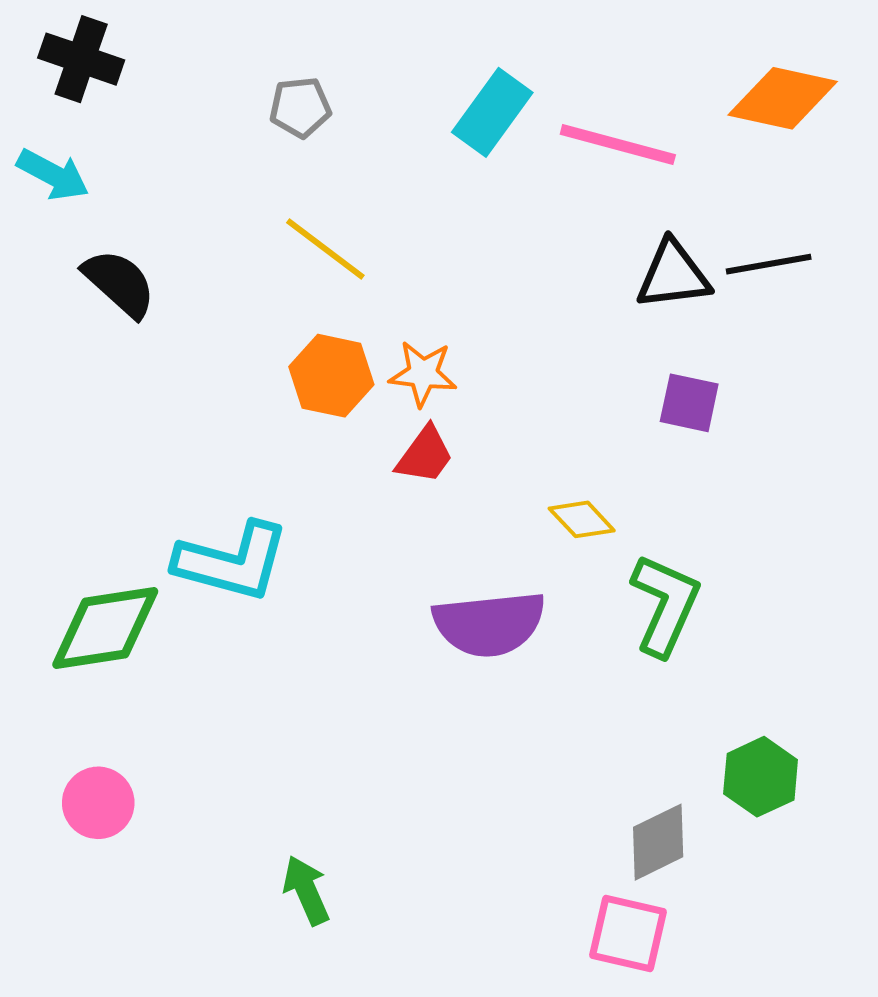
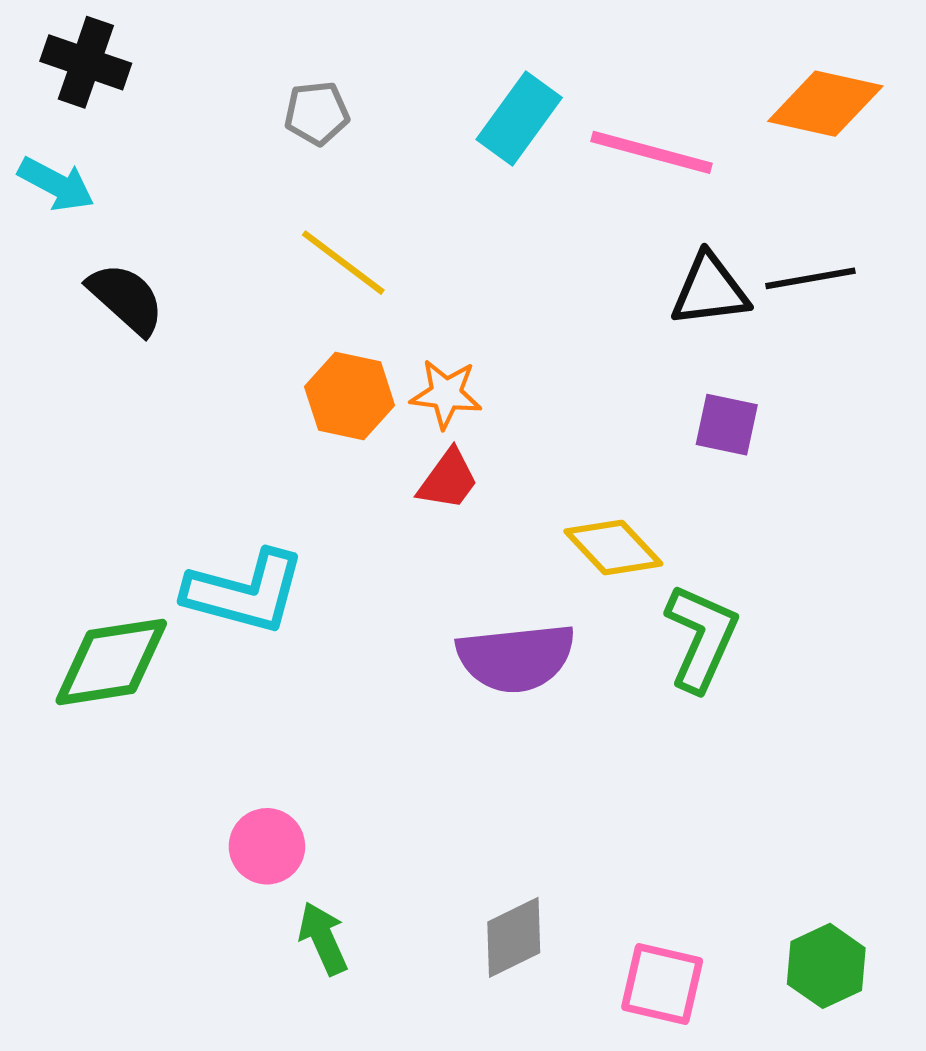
yellow diamond: (582, 519) -> (613, 548), size x1.4
green hexagon: (761, 777) -> (826, 966), moved
pink circle: (98, 803) -> (267, 846), moved
gray diamond: (658, 842) -> (514, 937), moved

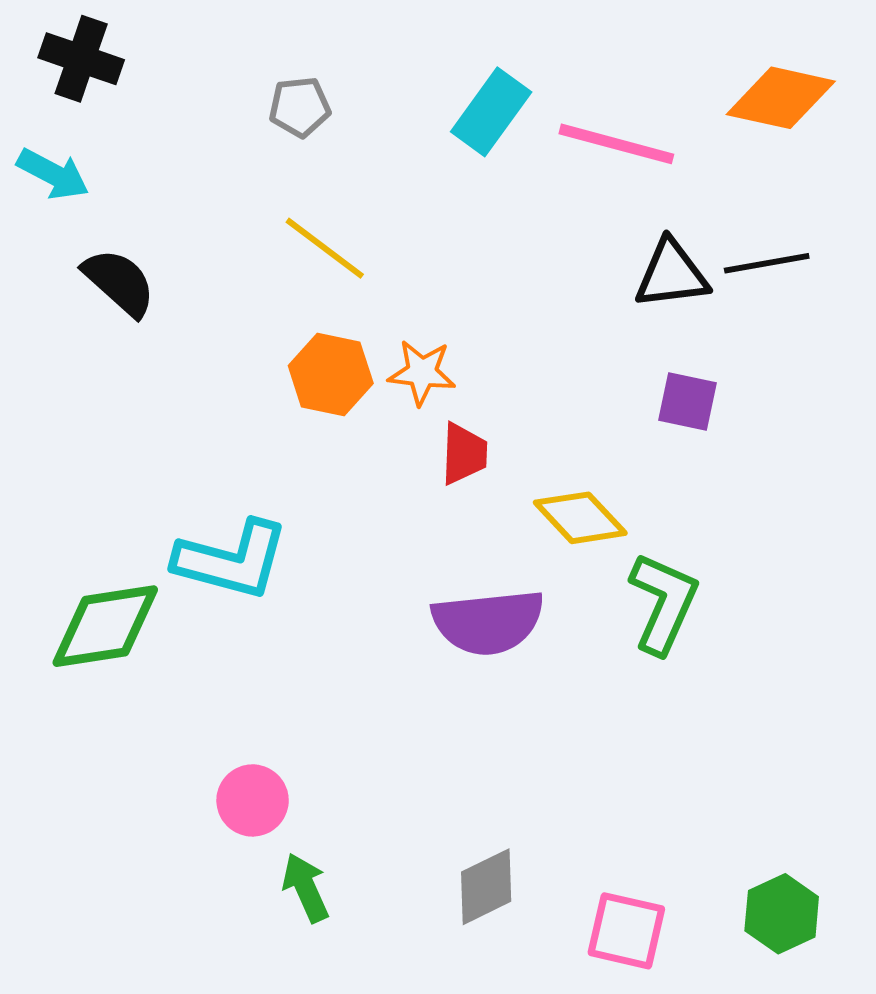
red trapezoid: (448, 480) -> (464, 454), moved, turned -34

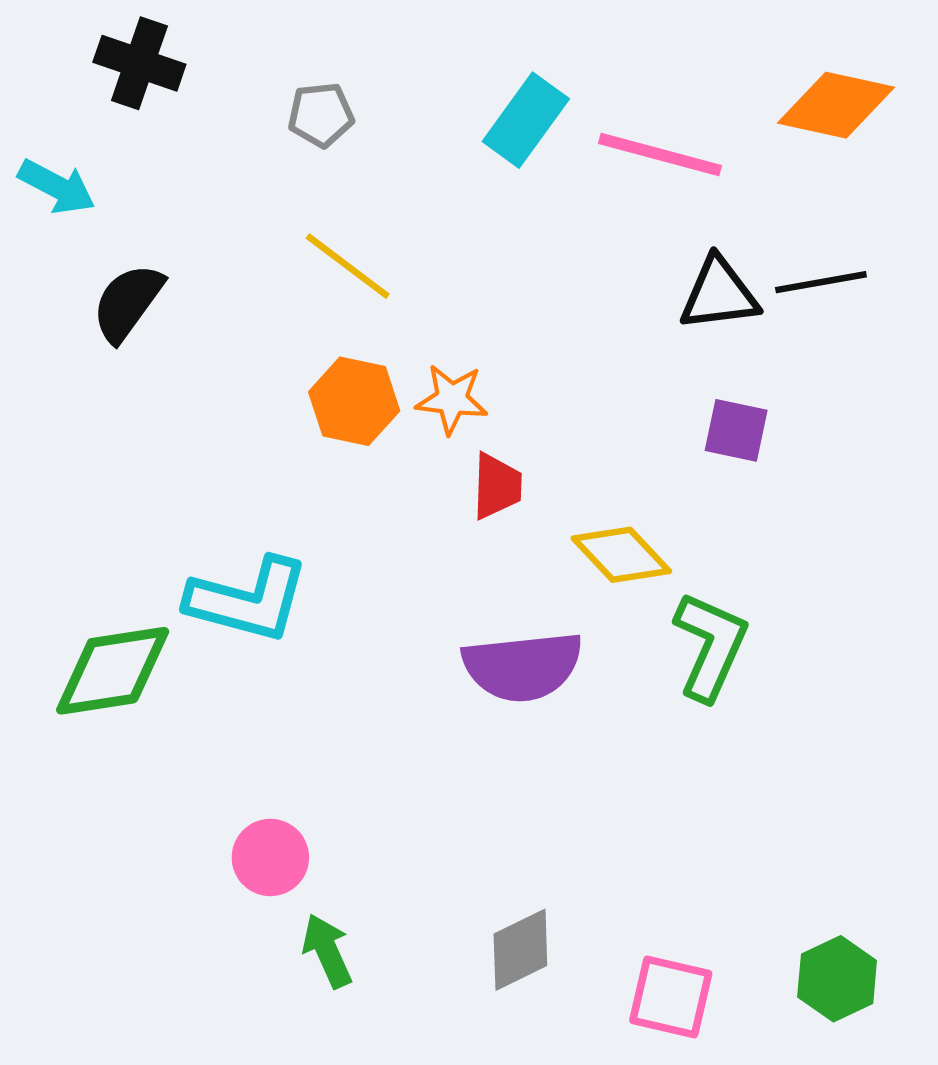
black cross: (81, 59) -> (139, 63), moved
black semicircle: (119, 282) -> (128, 303), turned -96

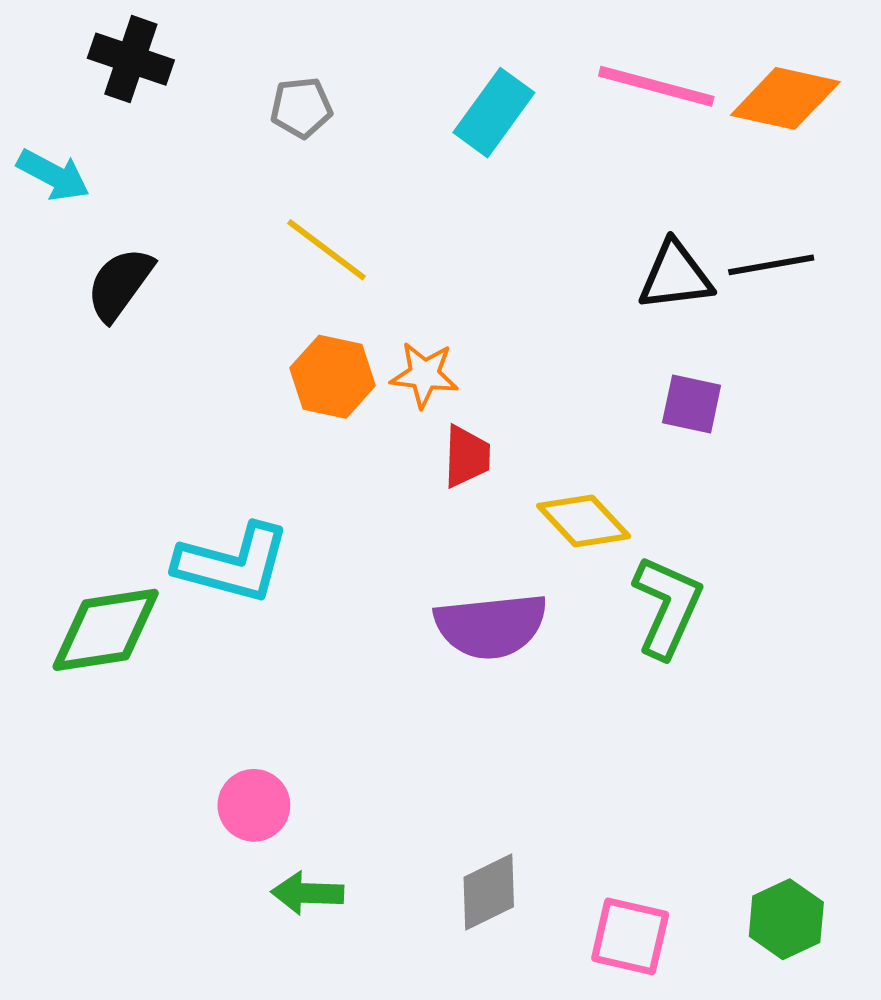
pink line: (660, 154) -> (656, 86), moved
green arrow: (327, 951) -> (307, 893), turned -64

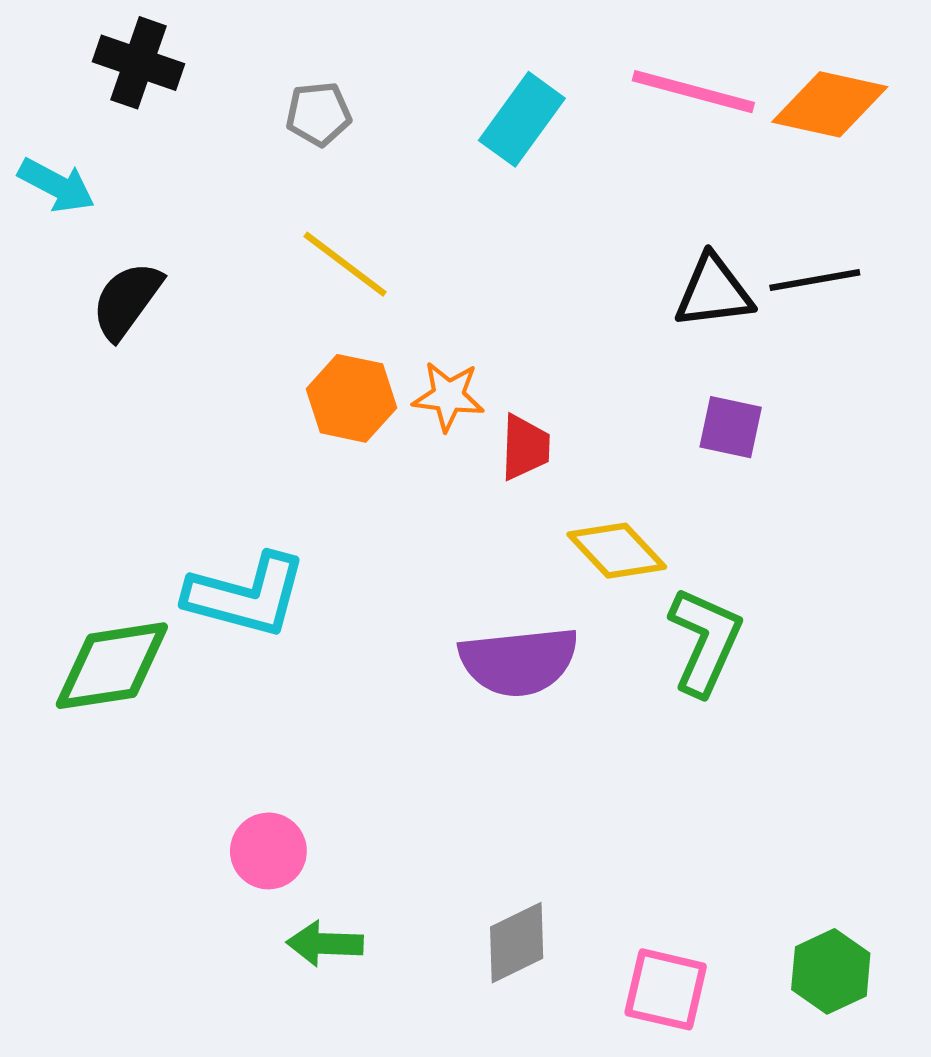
red trapezoid: (467, 456) -> (525, 447), moved

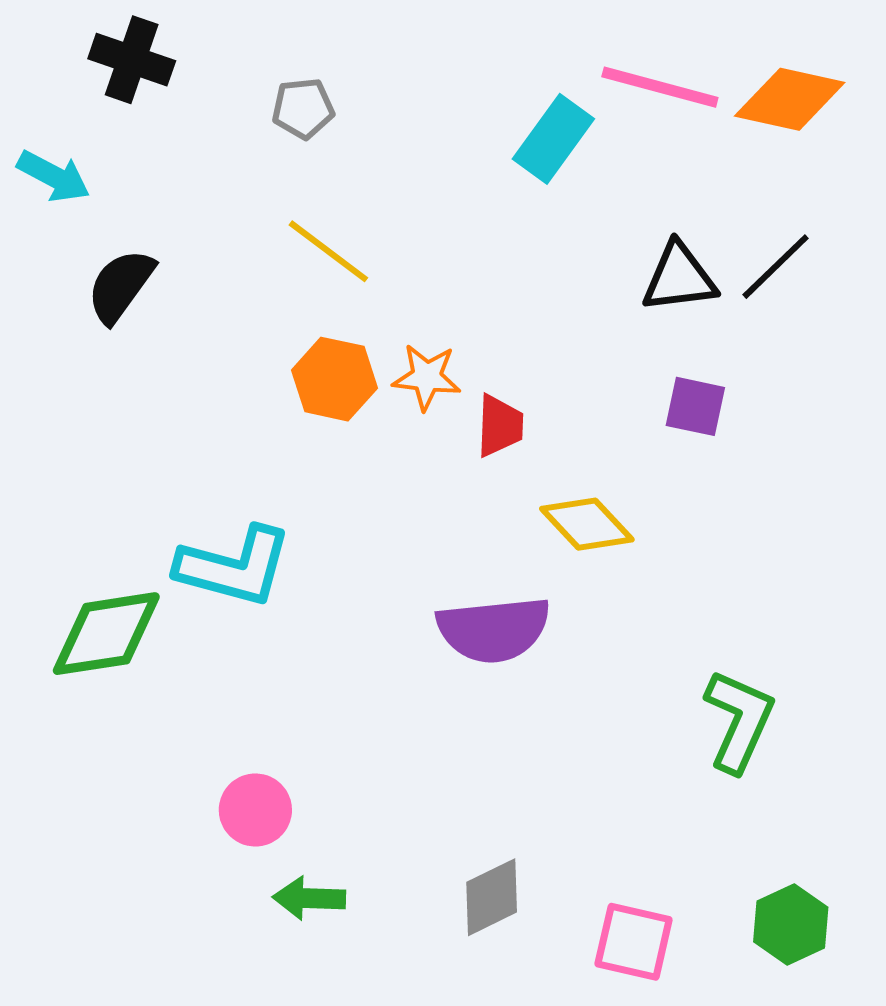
cyan rectangle: (522, 119) -> (553, 139), moved
black line: (815, 280) -> (776, 267), turned -34
green L-shape: (705, 641) -> (739, 721), moved

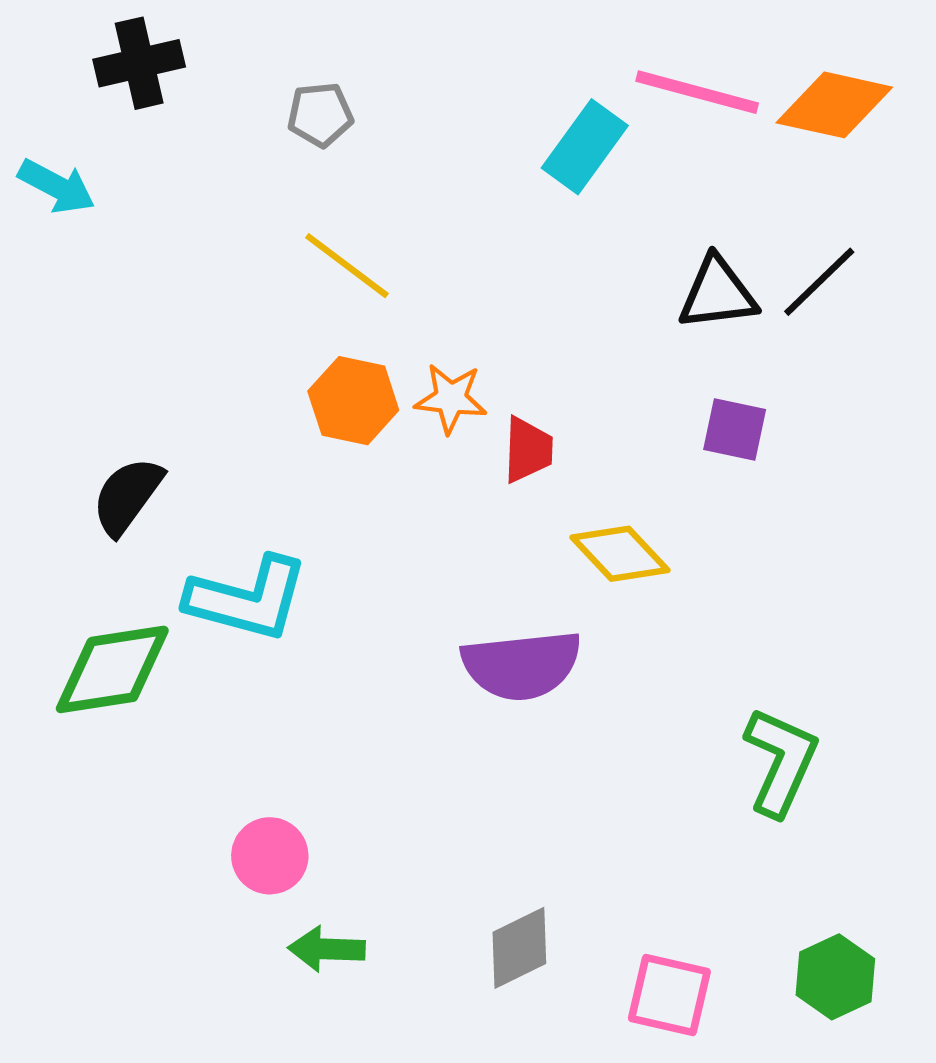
black cross: (132, 60) -> (139, 63), turned -32
black semicircle: (121, 286) -> (127, 496), moved

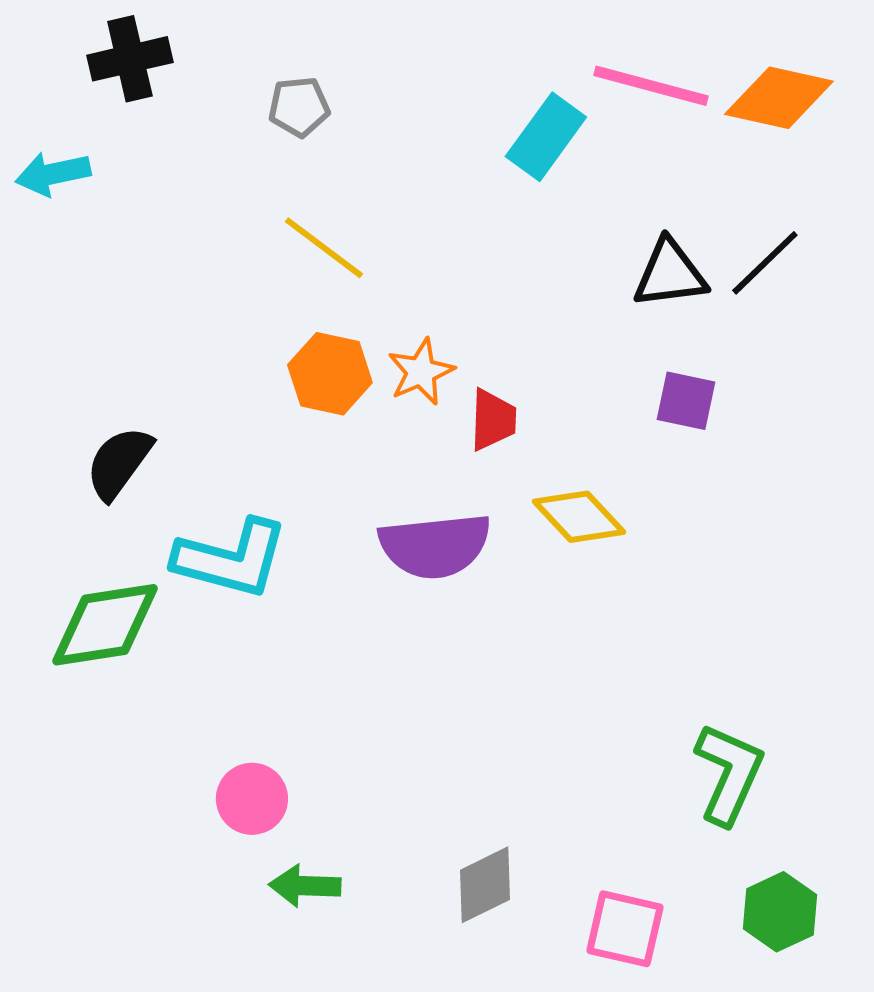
cyan arrow: (57, 186) -> (53, 174), turned 140
orange star: (451, 398) -> (421, 372), turned -30
purple semicircle: (522, 665) -> (435, 546), moved
green L-shape: (781, 762) -> (729, 774), moved

